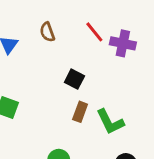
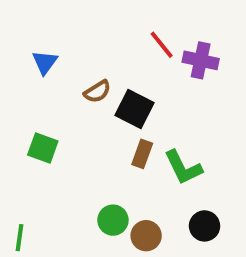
brown semicircle: (47, 32) -> (97, 92), moved, turned -102
black square: (74, 79) -> (134, 109), size x1.4

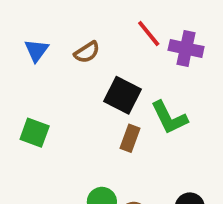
brown semicircle: (97, 92) -> (87, 52), moved
green L-shape: (183, 168) -> (169, 118), moved

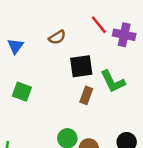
blue triangle: (36, 50) -> (16, 46), moved
black square: (122, 95) -> (81, 66), turned -35

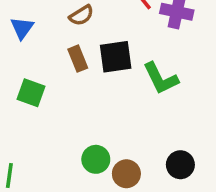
brown rectangle: (86, 95) -> (78, 59), moved, turned -42

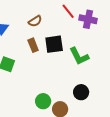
black circle: (180, 165) -> (81, 92), moved

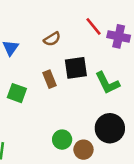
brown rectangle: (33, 45) -> (50, 79), moved
black circle: (81, 92) -> (110, 128), size x1.5

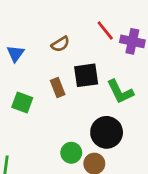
black circle: (110, 128) -> (107, 132), moved

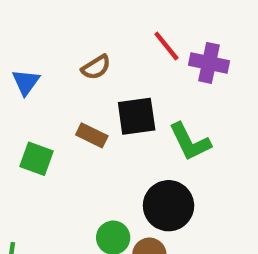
brown rectangle: (58, 88) -> (92, 135), turned -42

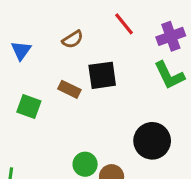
purple cross: (209, 63) -> (171, 36), moved, turned -32
green L-shape: (190, 142) -> (169, 75), moved
black circle: (169, 206) -> (152, 141), moved

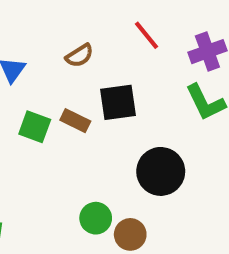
green square: (29, 107) -> (35, 127), moved
black circle: (152, 141) -> (161, 171), moved

